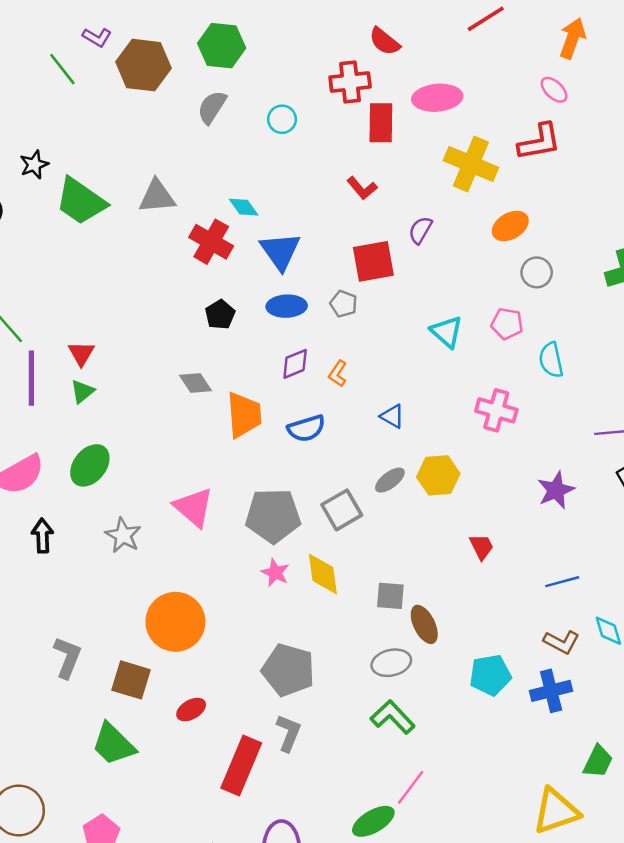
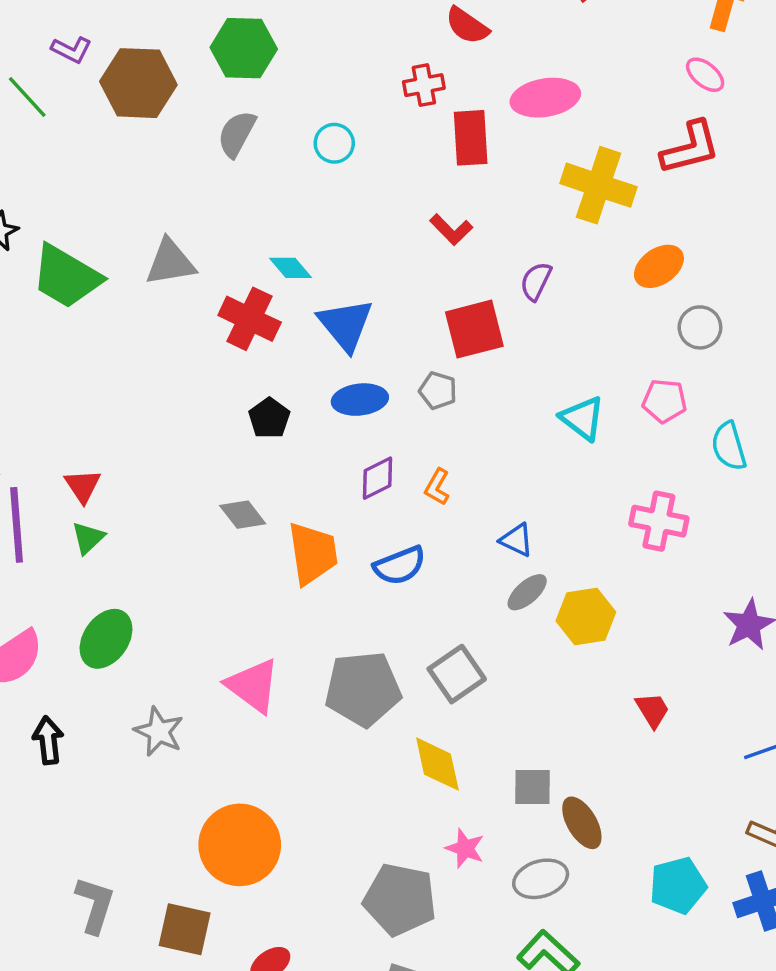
red cross: (350, 82) -> (424, 85), size x0.7
gray ellipse: (390, 480) -> (527, 592), moved
pink star: (275, 573) -> (465, 848), moved

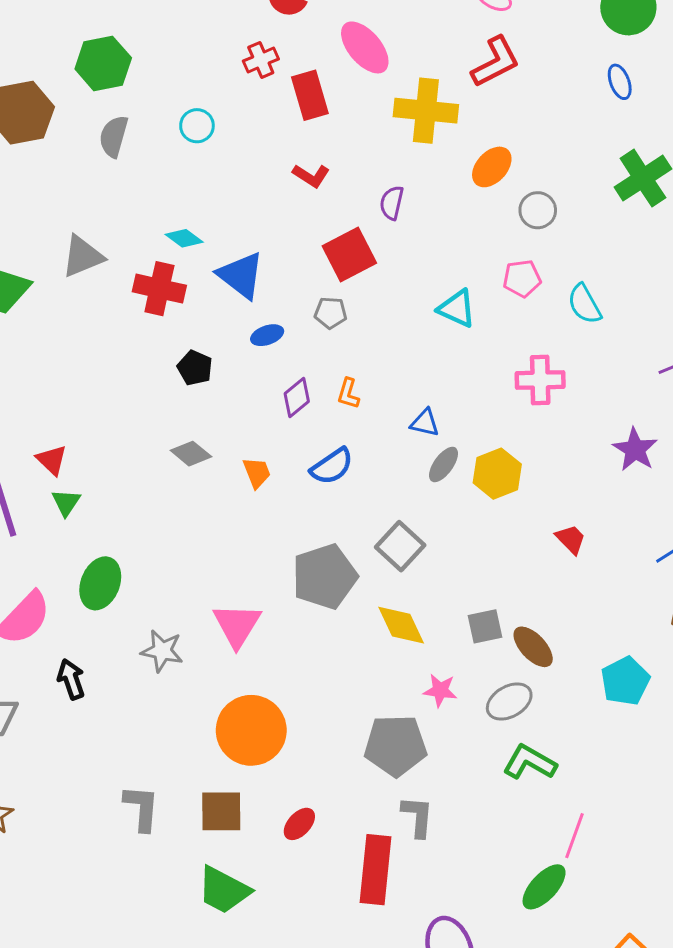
pink ellipse: (545, 98) -> (365, 47), turned 72
blue ellipse: (360, 400) -> (267, 335), size x0.7
orange trapezoid: (313, 553) -> (257, 473), size x0.6
pink triangle: (253, 686) -> (237, 625), moved, turned 38

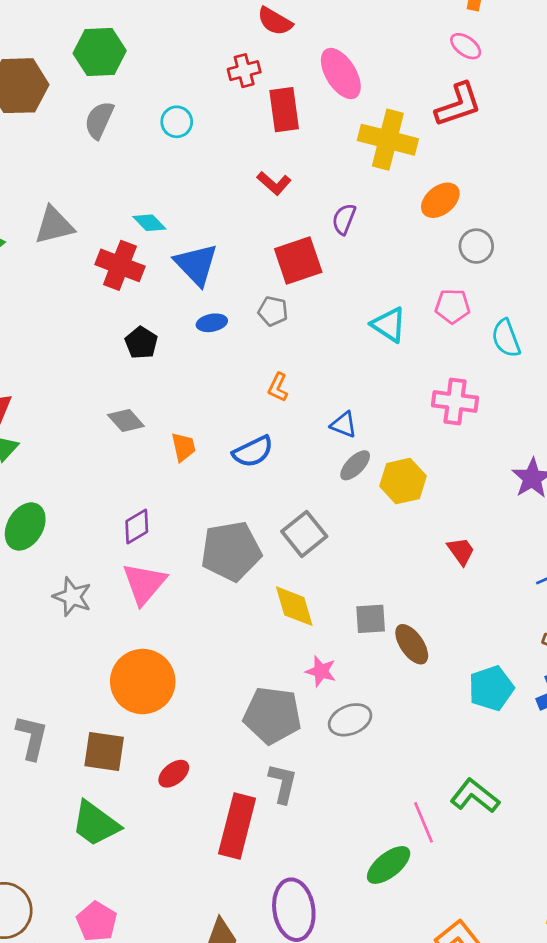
purple diamond: (297, 397) -> (137, 526), moved
gray ellipse: (509, 702) -> (350, 720), moved
green L-shape: (530, 762) -> (475, 796), moved
pink line: (574, 836) -> (423, 822), turned -51

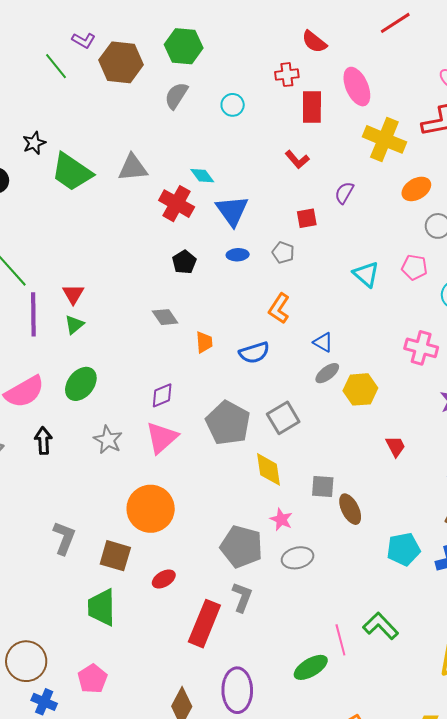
red square: (298, 260) -> (307, 218), size x0.6
orange L-shape: (278, 387) -> (279, 308), size x1.4
pink cross: (455, 401) -> (421, 348), moved
gray pentagon: (231, 551) -> (228, 423), turned 30
green trapezoid: (95, 824) -> (102, 607), turned 45

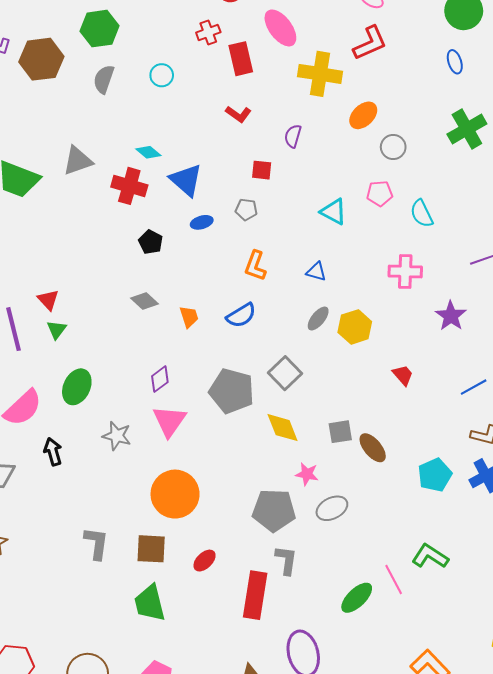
red square: (307, 218) -> (262, 170), turned 30
blue triangle: (323, 342) -> (316, 272), moved
green ellipse: (311, 667) -> (357, 598), moved

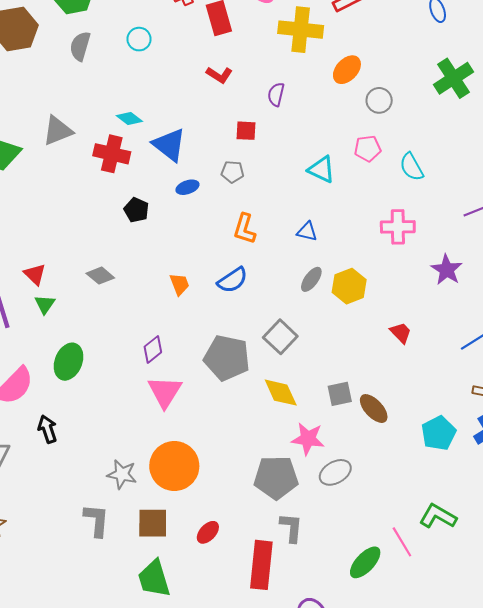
gray diamond: (145, 301) -> (100, 276), moved
gray star: (117, 436) -> (122, 474), moved
pink star: (307, 474) -> (308, 439), size x1.4

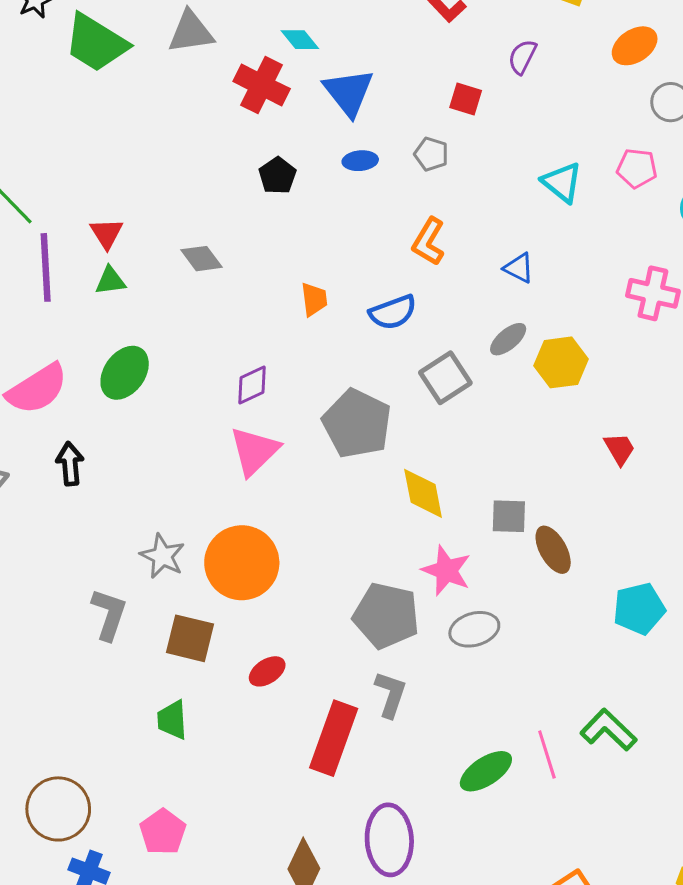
green triangle: (45, 304) -> (110, 281), turned 35
gray square: (280, 337) -> (445, 378), moved
green trapezoid: (154, 579) -> (172, 720), size x0.7

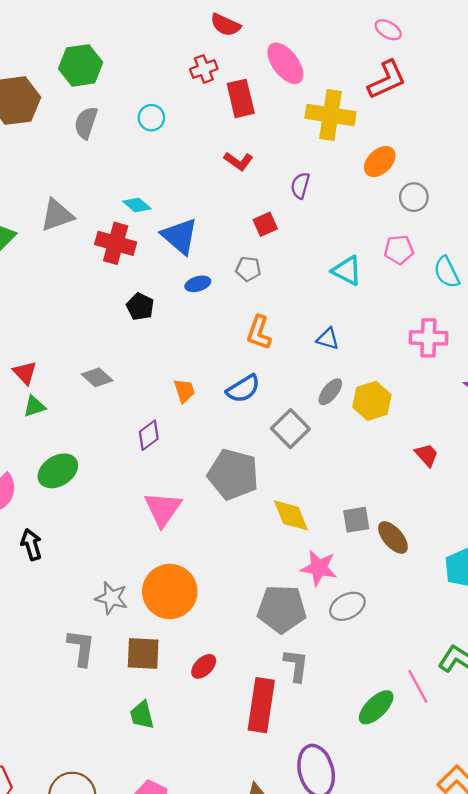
red square: (466, 99) -> (265, 224), turned -30
green ellipse: (125, 373) -> (58, 471), turned 33
purple diamond: (252, 385) -> (149, 435), moved

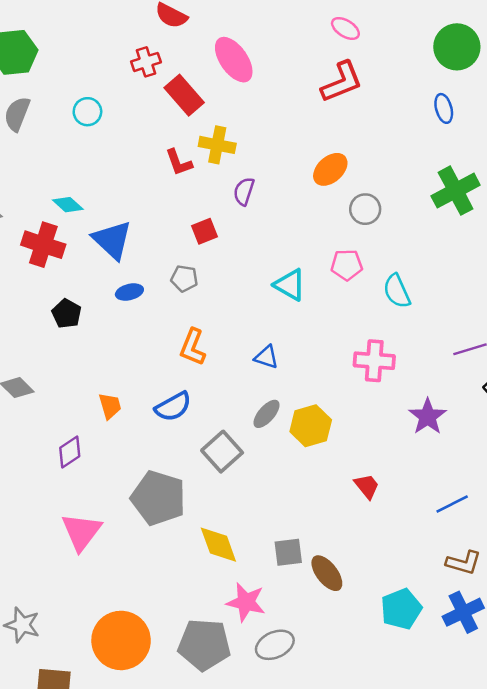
red rectangle: (241, 98) -> (184, 95), turned -30
yellow cross: (331, 115) -> (217, 145), moved, size x0.7
red L-shape: (238, 161) -> (179, 162), turned 32
orange circle: (170, 591) -> (121, 640), moved

